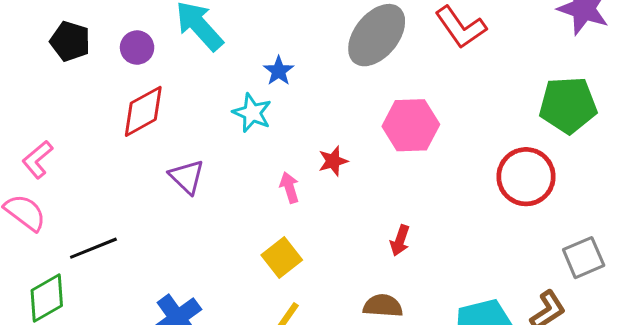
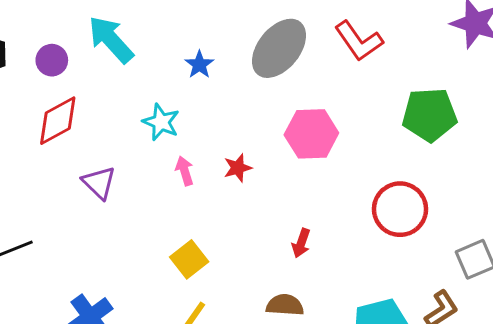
blue star: (279, 71) -> (199, 65), moved
green pentagon: (568, 105) -> (430, 115), moved
red circle: (526, 177) -> (400, 209), moved
pink arrow: (290, 188) -> (185, 171), moved

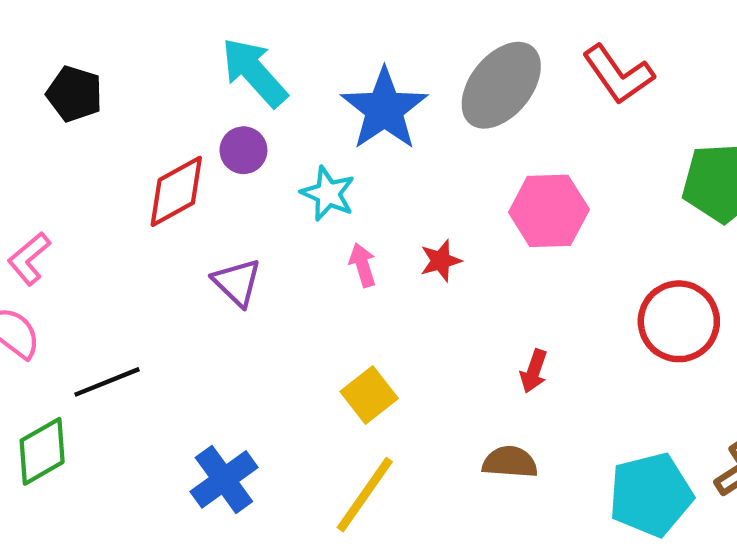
purple circle: (52, 60) -> (243, 150), moved
blue star: (199, 65) -> (384, 109), size x2.0

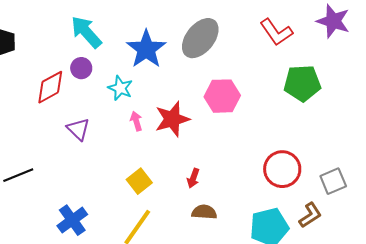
red L-shape: (618, 74) -> (276, 32), moved
red star: (441, 261) -> (172, 119), size x1.8
red circle: (679, 321) -> (282, 169), moved
red arrow: (534, 371) -> (193, 178), moved

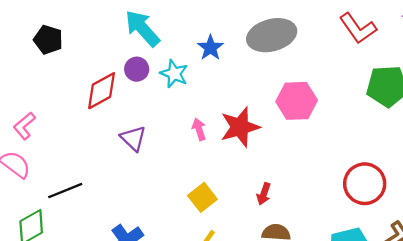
gray ellipse: (200, 38) -> (272, 35), turned 36
blue star: (146, 49) -> (210, 48), size x0.6
cyan star: (120, 88) -> (174, 74), moved

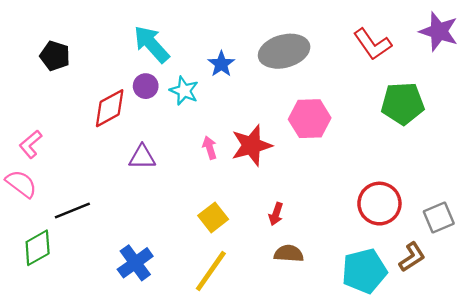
purple triangle: (133, 138) -> (142, 157), turned -44

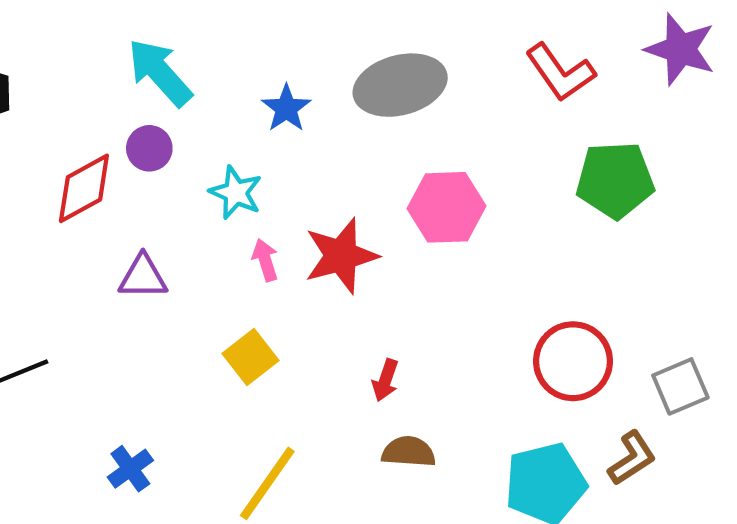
cyan star: (184, 91) -> (236, 193), moved
yellow square: (213, 217) -> (250, 357), moved
blue cross: (135, 263) -> (130, 469), size x0.7

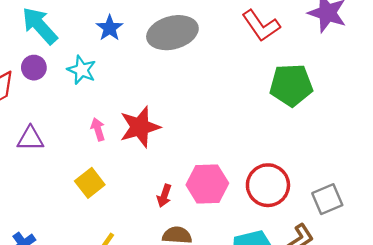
blue star: (286, 108) -> (110, 28), moved
cyan star: (236, 193) -> (82, 70), moved
pink hexagon: (446, 207) -> (207, 184), moved

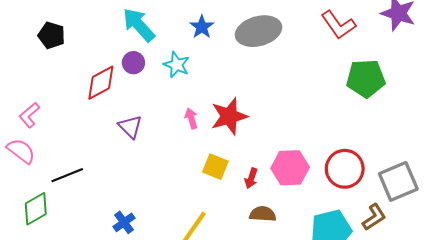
purple triangle: (30, 139) -> (130, 127), turned 45
yellow square: (90, 183) -> (215, 167), moved, turned -30
gray square: (327, 199) -> (398, 181), size x1.4

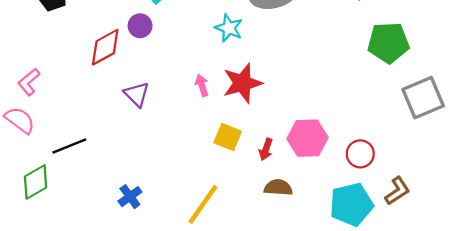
cyan star: (177, 65) -> (229, 28), moved
red circle: (345, 169) -> (360, 154), moved, size x0.7
gray square: (398, 181) -> (423, 98), moved

